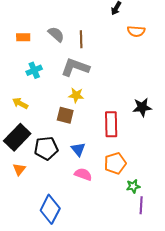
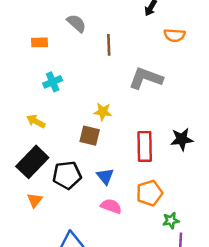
gray semicircle: (56, 34) -> (76, 23), moved
gray L-shape: (75, 67) -> (146, 78), moved
black star: (142, 107) -> (182, 139), moved

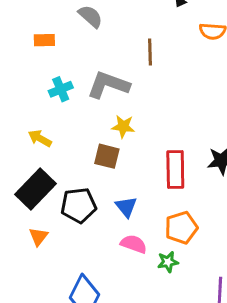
brown line: (109, 45) -> (150, 52), moved
gray L-shape: (146, 78) -> (108, 85), moved
green star: (171, 221) -> (168, 262), moved

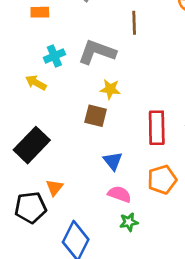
yellow arrow: (40, 138) -> (36, 83), moved
black pentagon: (79, 205) -> (30, 207), moved
orange triangle: (38, 237) -> (54, 188), moved
green star: (168, 262) -> (129, 222), moved

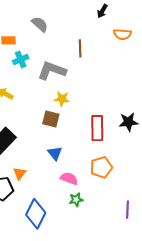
cyan cross: (54, 56) -> (21, 59), moved
blue triangle: (113, 161) -> (55, 153), moved

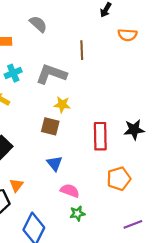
cyan cross: (21, 59) -> (13, 73), moved
orange pentagon: (101, 167) -> (119, 179), moved
purple line: (127, 210) -> (133, 224), turned 66

